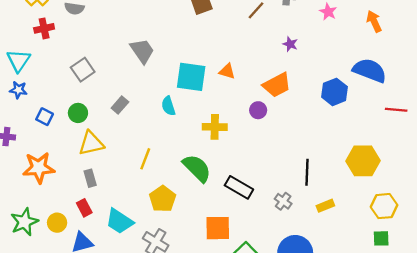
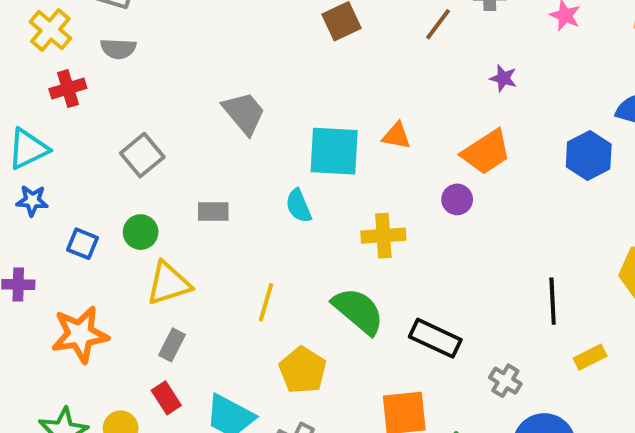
cyan triangle: (19, 61) -> (28, 149), turned 35
gray rectangle: (120, 105) -> (213, 212), turned 54
gray rectangle: (90, 178) -> (172, 345), turned 48
gray cross: (283, 201) -> (505, 381), moved

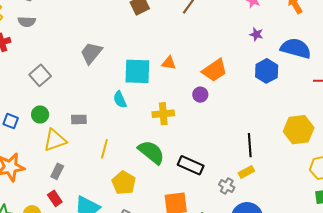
purple star: (503, 78) -> (256, 34), moved
gray trapezoid: (244, 113) -> (91, 53), turned -100
gray rectangle: (213, 212) -> (79, 119), moved
yellow rectangle: (590, 357) -> (246, 172), moved

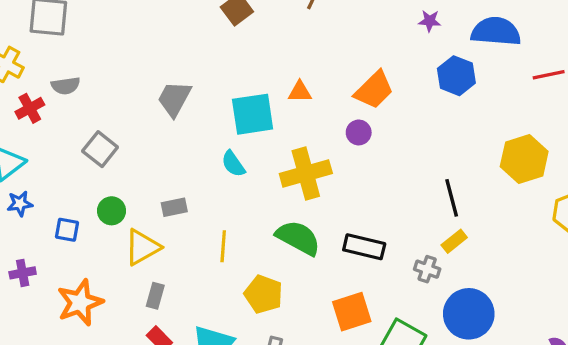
gray semicircle: (27, 22) -> (66, 86), moved
yellow cross: (163, 114) -> (306, 174), size x1.4

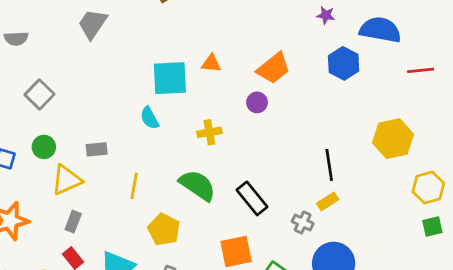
gray trapezoid: (174, 99) -> (93, 24), moved
yellow cross: (306, 174) -> (209, 132), size x0.6
black rectangle: (364, 247) -> (252, 198), turned 32

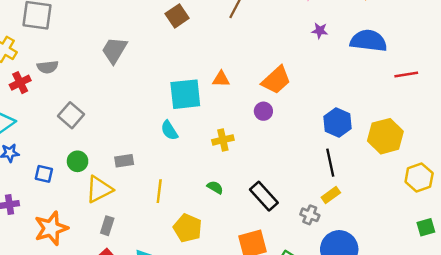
blue hexagon: (344, 63) -> (337, 123), moved
green semicircle: (198, 185) -> (215, 187), size x0.5
green square: (432, 226) -> (426, 227), moved

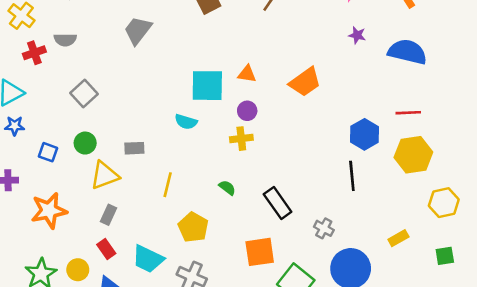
red line: (406, 74) -> (408, 113), moved
purple circle: (263, 111) -> (247, 111), moved
cyan semicircle: (169, 130) -> (186, 122), turned -48
yellow rectangle: (331, 195) -> (398, 238), moved

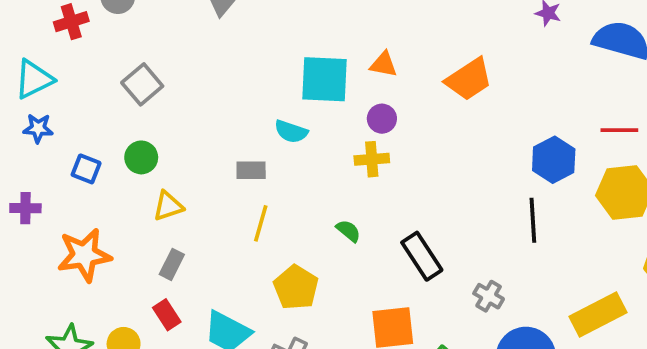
gray rectangle: (134, 148) -> (251, 170), moved
yellow triangle: (105, 175) -> (168, 206), size x0.7
yellow rectangle: (398, 238) -> (598, 315), size x1.8

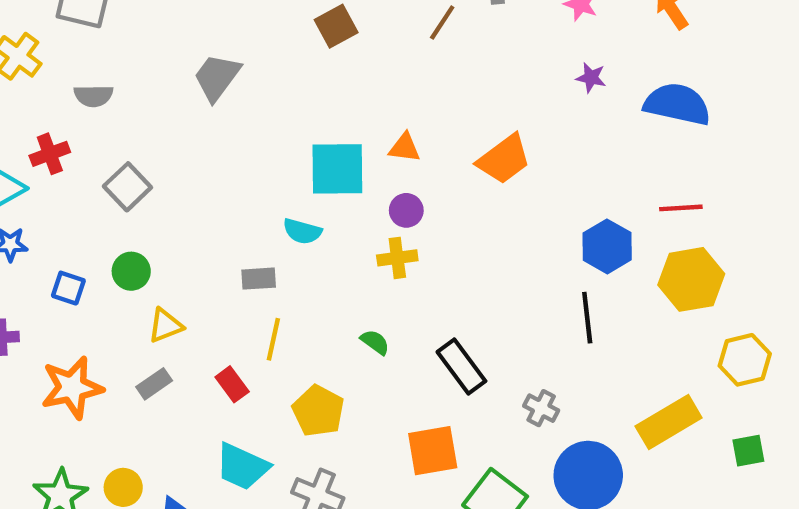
red cross: (71, 22) -> (50, 154), moved
gray rectangle: (172, 264) -> (154, 384), moved, turned 32
red rectangle: (167, 315) -> (232, 384), moved

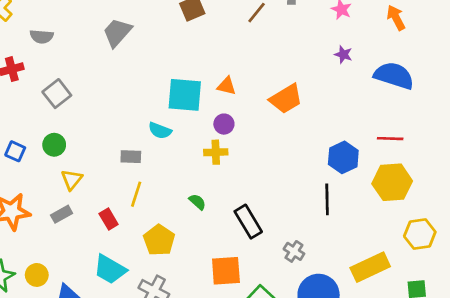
yellow triangle: (165, 325) -> (72, 180), turned -35

